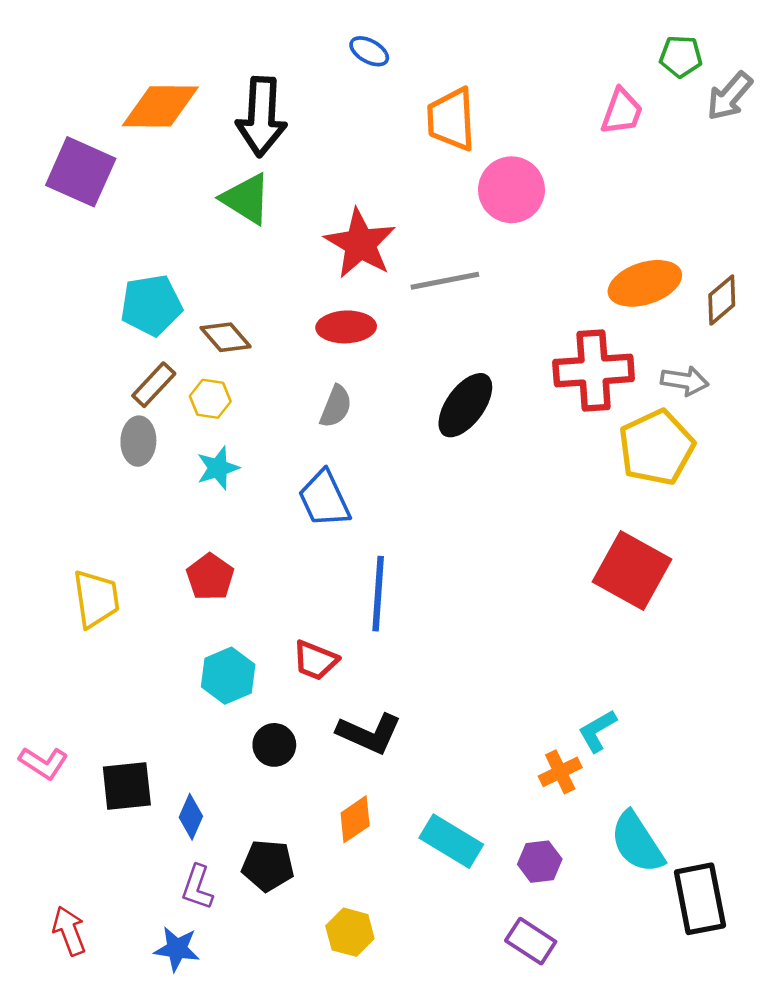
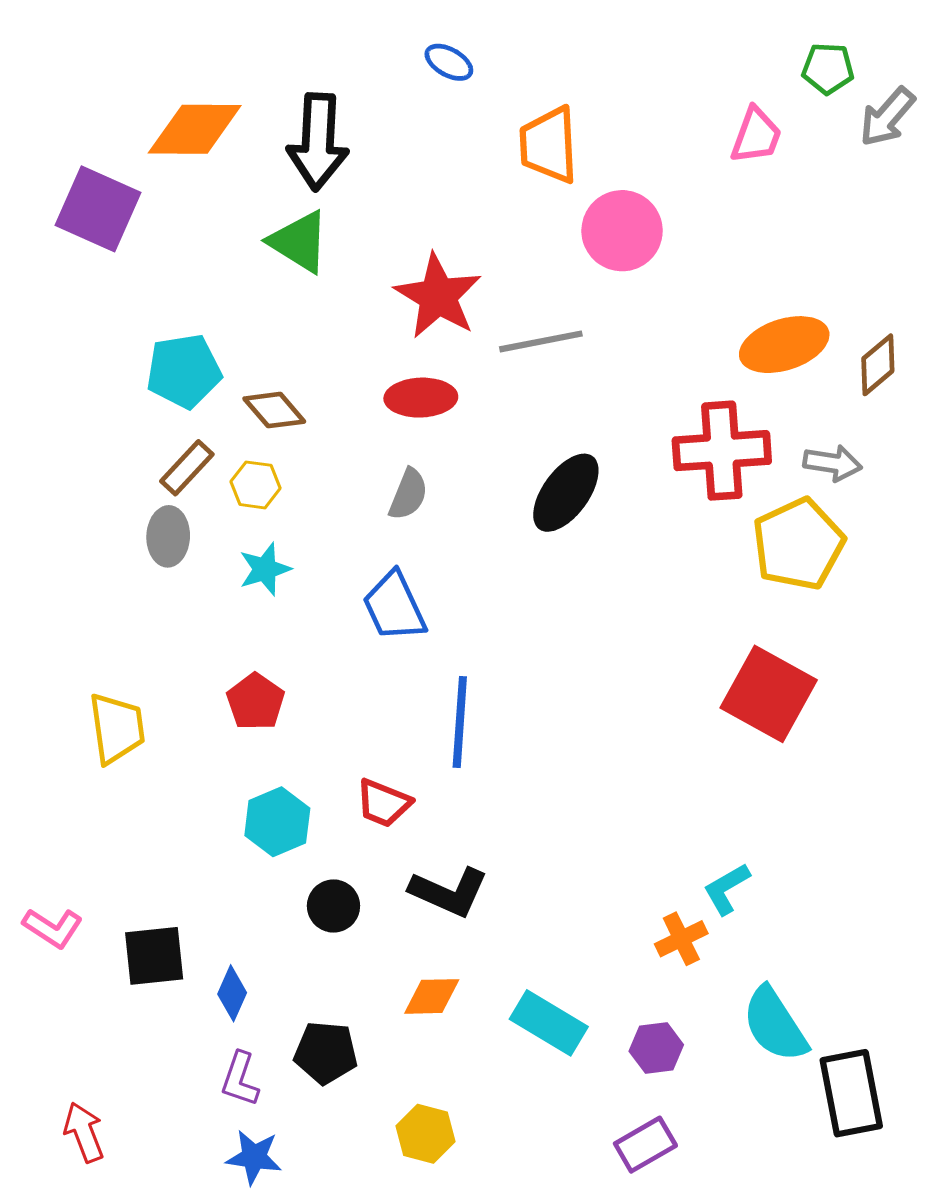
orange diamond: (355, 819) -> (432, 996), turned 33
purple rectangle: (531, 941) -> (645, 1145), turned -63
blue star: (177, 949) -> (254, 1157), moved

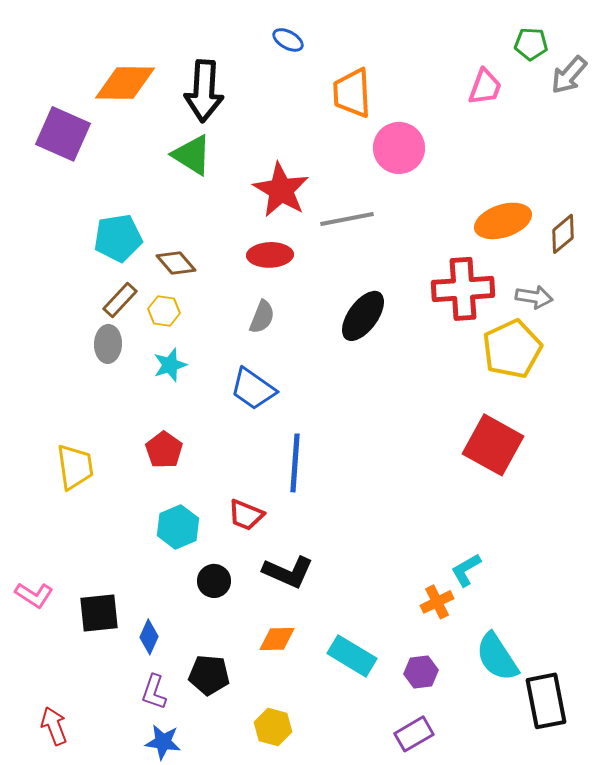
blue trapezoid: (394, 607) -> (253, 389), turned -30

